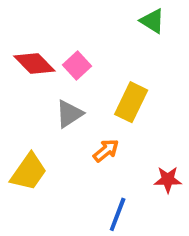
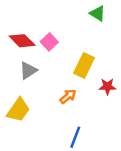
gray triangle: (69, 114) -> (28, 70), moved
red star: (168, 180) -> (107, 86), moved

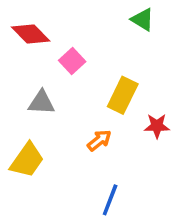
red diamond: (22, 41) -> (31, 34), moved
gray triangle: (28, 70) -> (41, 102), turned 36

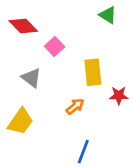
yellow rectangle: (123, 95) -> (93, 72), turned -32
gray triangle: (41, 102) -> (31, 78), turned 35

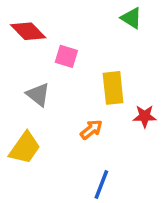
pink square: (55, 46) -> (66, 56), turned -30

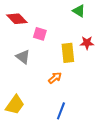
red star: (145, 116) -> (87, 43), moved
yellow trapezoid: (25, 148) -> (15, 105), moved

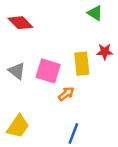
pink square: (40, 34) -> (48, 71), moved, size x1.5
gray triangle: (23, 57) -> (17, 71), moved

